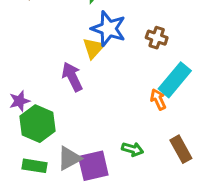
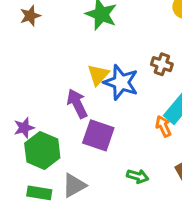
blue star: (108, 29) -> (121, 82), moved
purple square: (93, 166) -> (98, 135), moved, turned 32

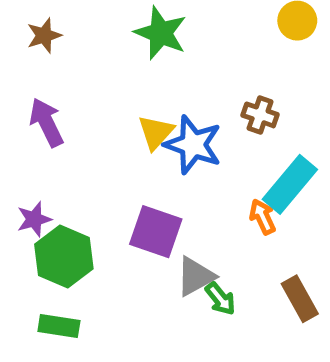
purple arrow: (77, 104) -> (47, 122), moved
green arrow: (138, 176) -> (220, 299), turned 35
gray triangle: (74, 185) -> (195, 276), moved

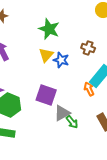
green star: (161, 33) -> (49, 29), moved
blue star: (193, 145) -> (61, 60), size x0.7

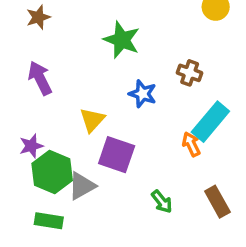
yellow triangle: (46, 55) -> (92, 120), moved
gray triangle: (62, 113) -> (82, 186), moved

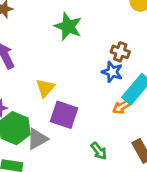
blue star: (143, 94) -> (112, 72), moved
orange arrow: (191, 144) -> (122, 107), turned -96

